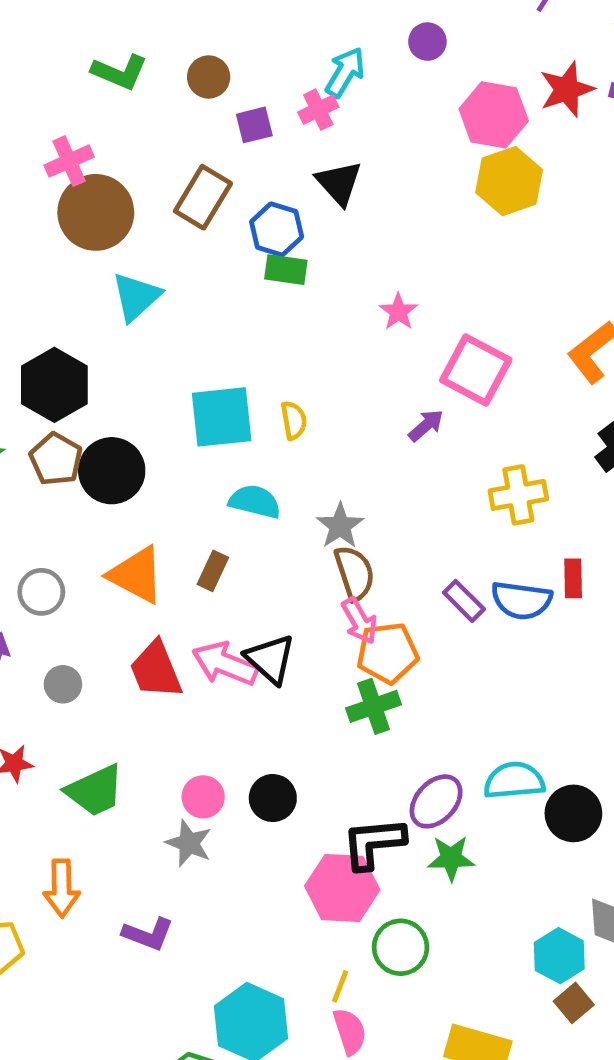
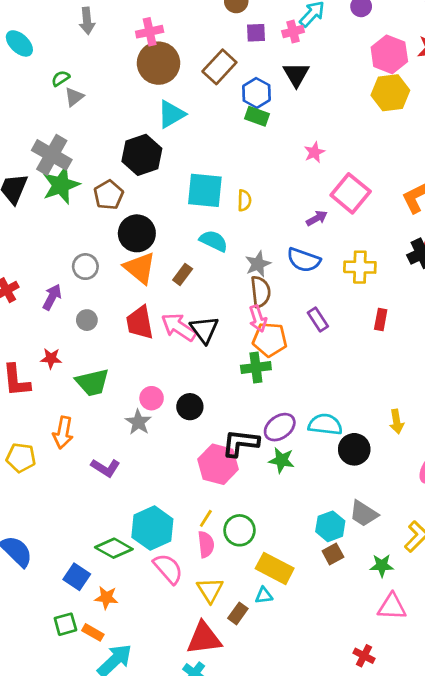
black hexagon: (54, 385) -> (142, 155), moved
black circle: (112, 471) -> (137, 233), moved
blue semicircle: (521, 600) -> (304, 260), moved
green circle: (401, 947) -> (239, 530), moved

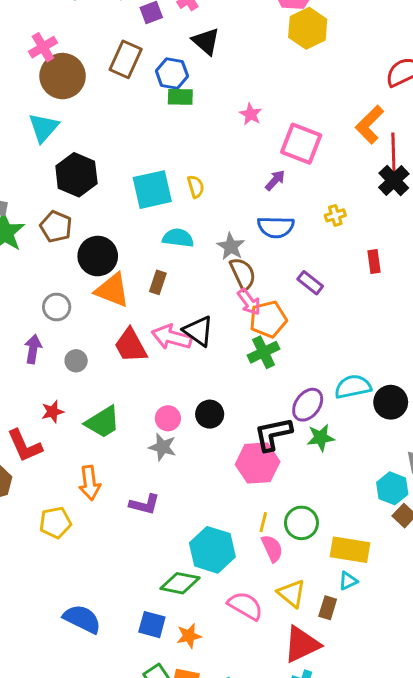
cyan triangle: (171, 114) -> (44, 128), moved
yellow cross: (360, 267) -> (335, 215), size x0.6
pink semicircle: (168, 569) -> (245, 606), moved

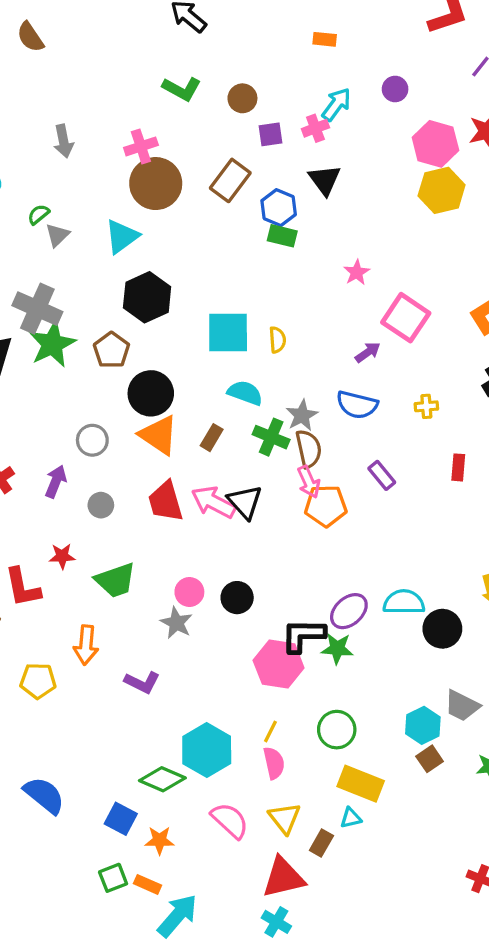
green cross: (264, 352) -> (271, 437), moved, turned 36
green star: (321, 438) -> (337, 649), moved
green circle: (301, 523) -> (337, 730), moved

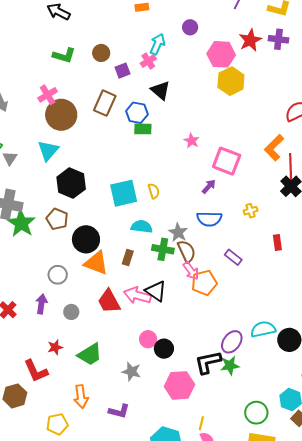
pink circle: (189, 592) -> (148, 339), moved
pink hexagon: (279, 664) -> (180, 385), moved
green circle: (337, 730) -> (256, 413), moved

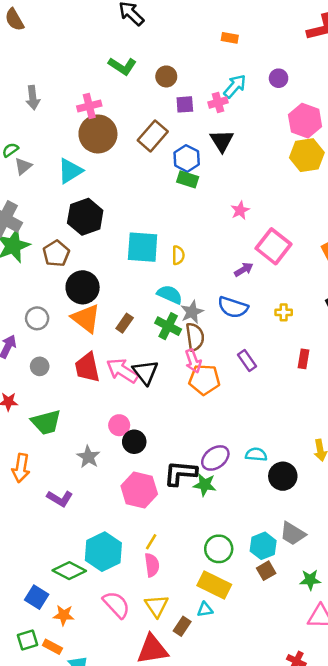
cyan semicircle: (142, 227) -> (170, 295), moved
cyan semicircle: (263, 329) -> (256, 454), size x0.7

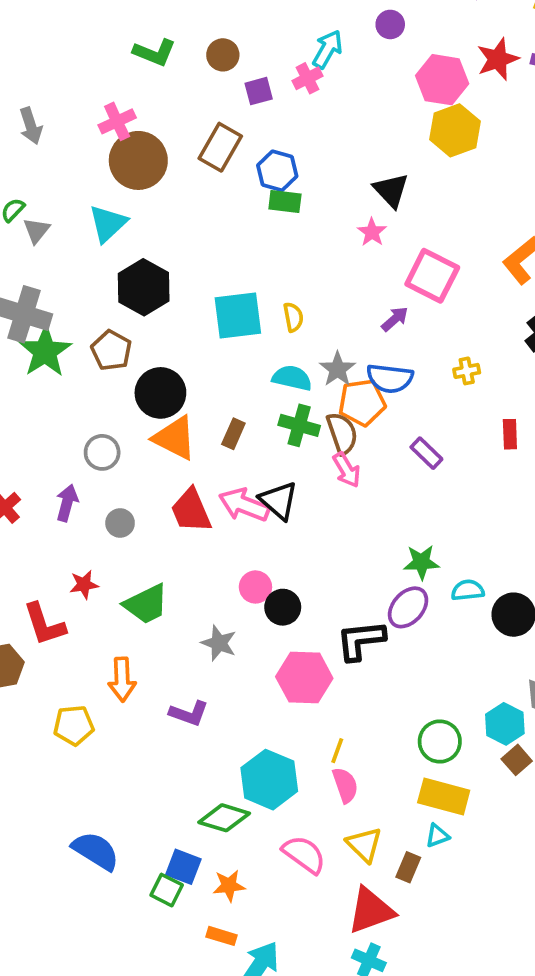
black triangle: (222, 141) -> (391, 190), moved
gray star: (192, 312) -> (338, 369), moved
orange pentagon: (204, 380) -> (362, 402), moved
green star: (205, 485) -> (421, 562), moved
green square: (28, 640) -> (167, 890), moved, turned -35

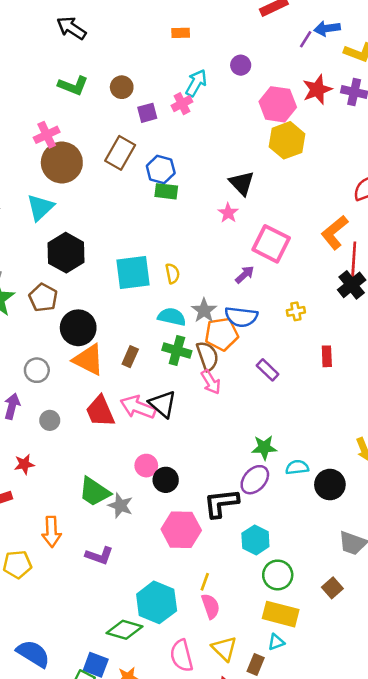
green trapezoid: (146, 604) -> (94, 492), moved, turned 60
cyan hexagon: (505, 724) -> (255, 540), moved
pink semicircle: (304, 854) -> (182, 656), turned -140

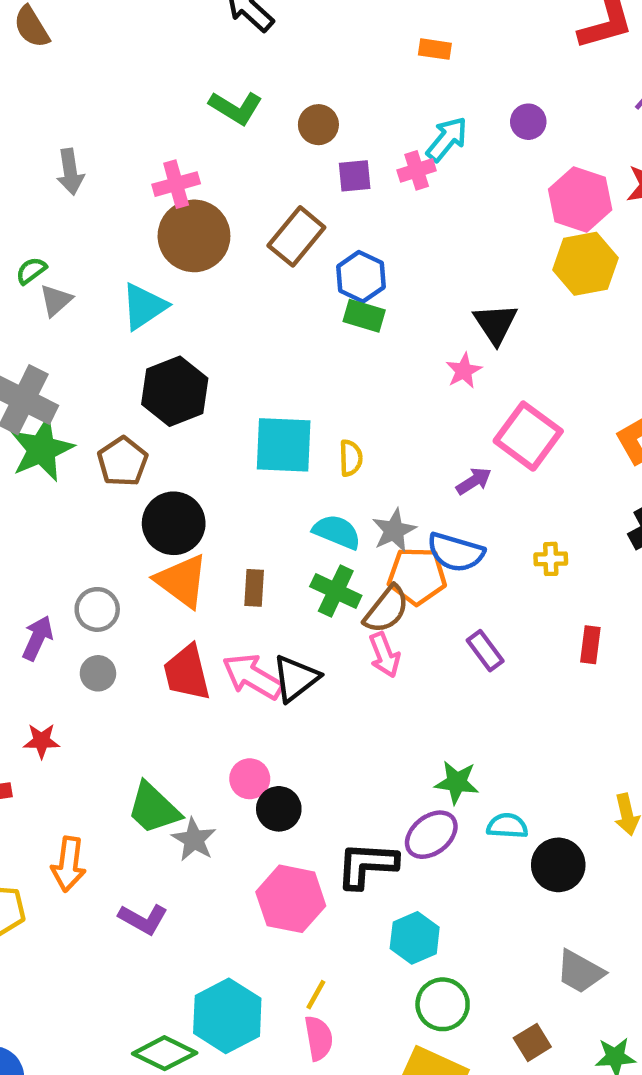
brown semicircle: (207, 356) -> (386, 609), turned 48
brown rectangle: (130, 357) -> (254, 588), turned -30
gray circle: (37, 370) -> (97, 609), moved
black triangle: (163, 404) -> (296, 678), turned 32

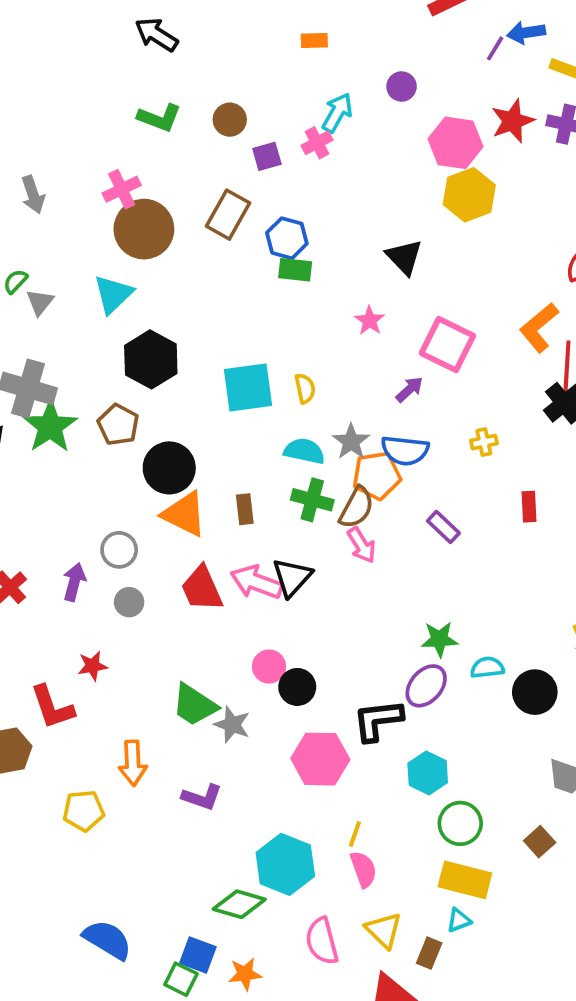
pink star: (464, 371) -> (370, 321), moved

